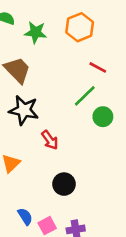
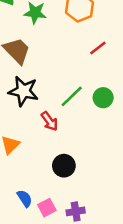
red line: (98, 67) -> (98, 48), turned -66
green line: (85, 96) -> (72, 96), moved

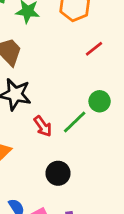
green line: (72, 96) -> (75, 122), moved

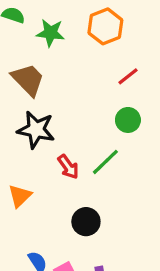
green circle: (100, 101) -> (128, 120), moved

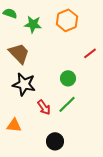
red line: (128, 76) -> (90, 53), moved
green circle: (128, 120) -> (68, 78), moved
orange triangle: (20, 196) -> (14, 125), turned 49

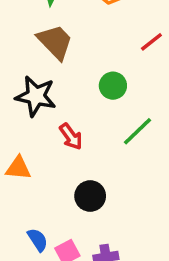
brown trapezoid: (19, 53) -> (55, 42), moved
green line: (67, 104) -> (137, 131), moved

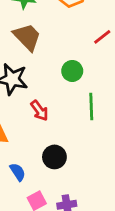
green line: (137, 131) -> (91, 106), turned -48
blue semicircle: (38, 240) -> (18, 172), moved

